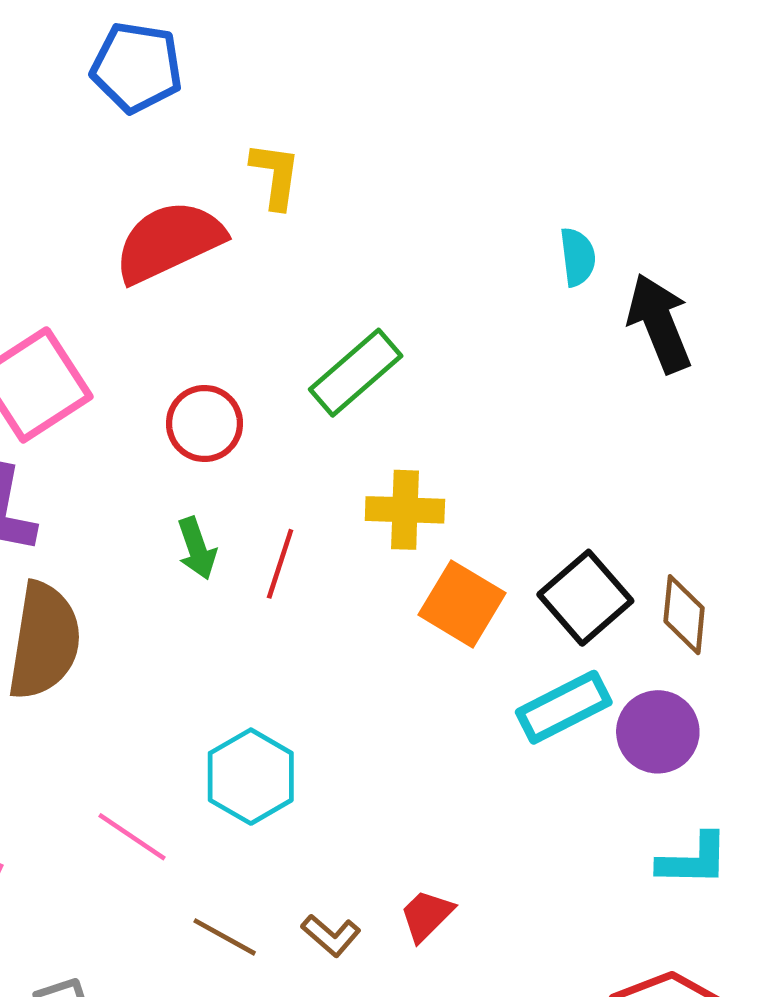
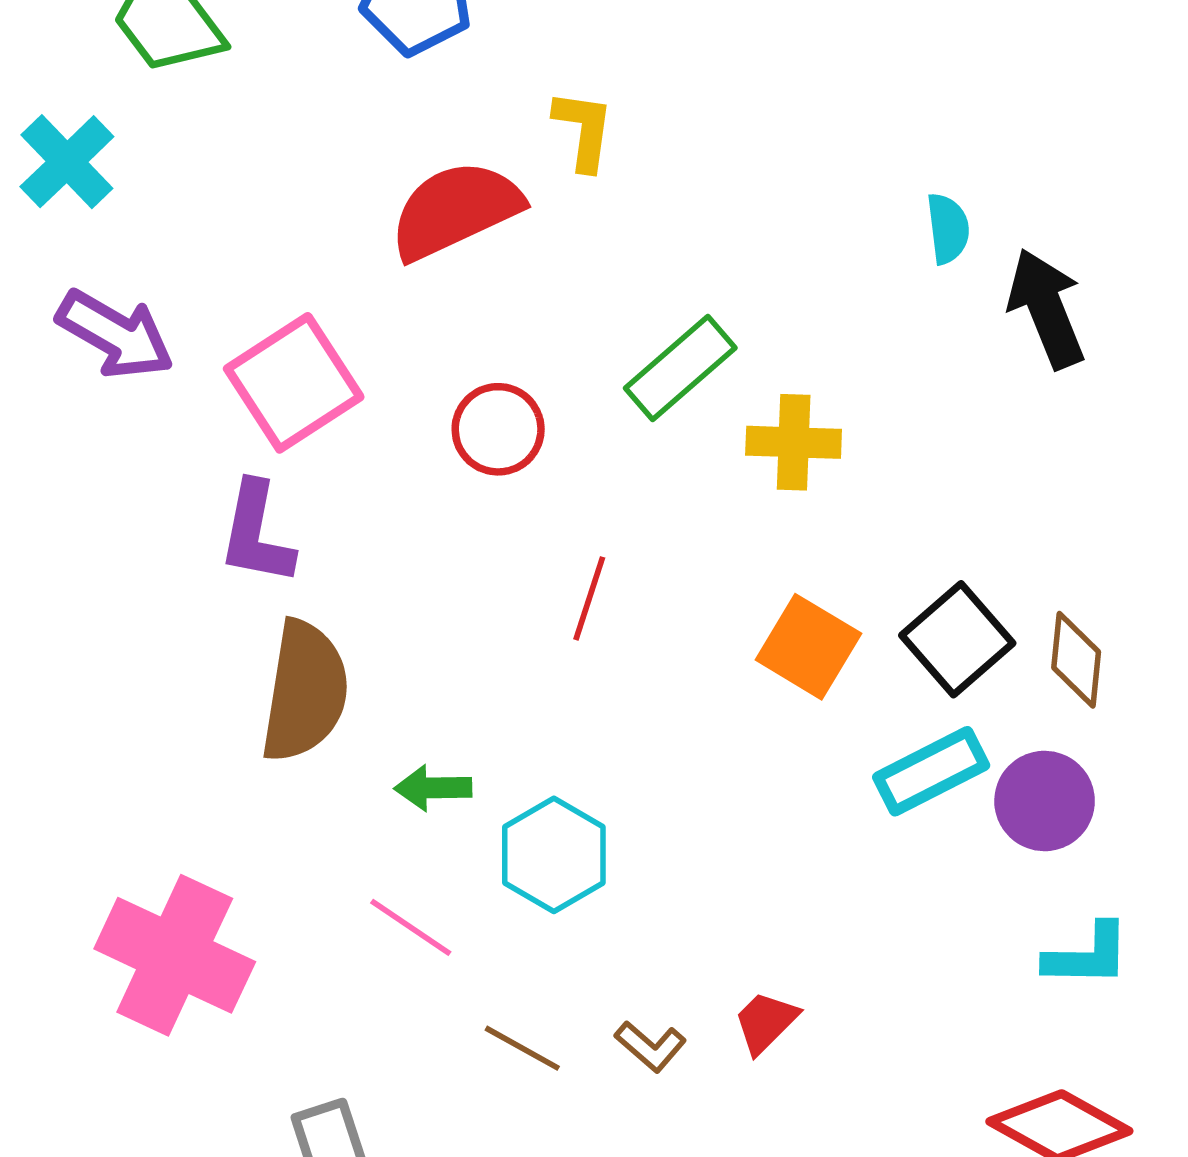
yellow cross: (405, 510) -> (794, 442), moved
green arrow: (197, 548) -> (433, 788), moved, turned 108

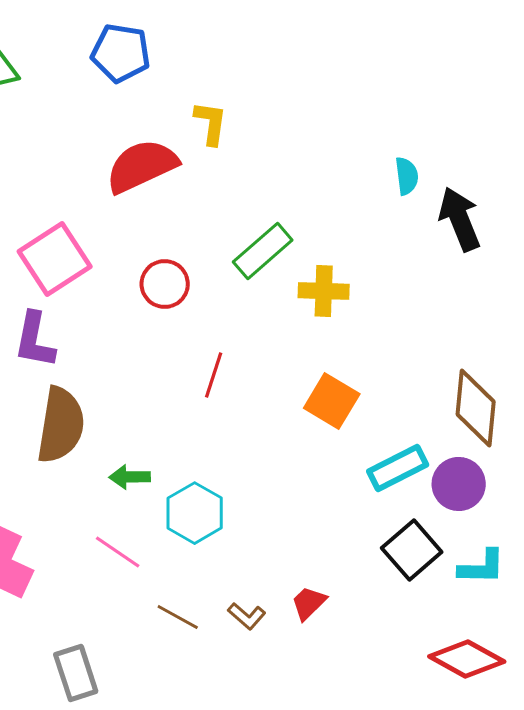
black square: (957, 639) -> (412, 550), moved
brown diamond: (1076, 660) -> (476, 408), size x1.5

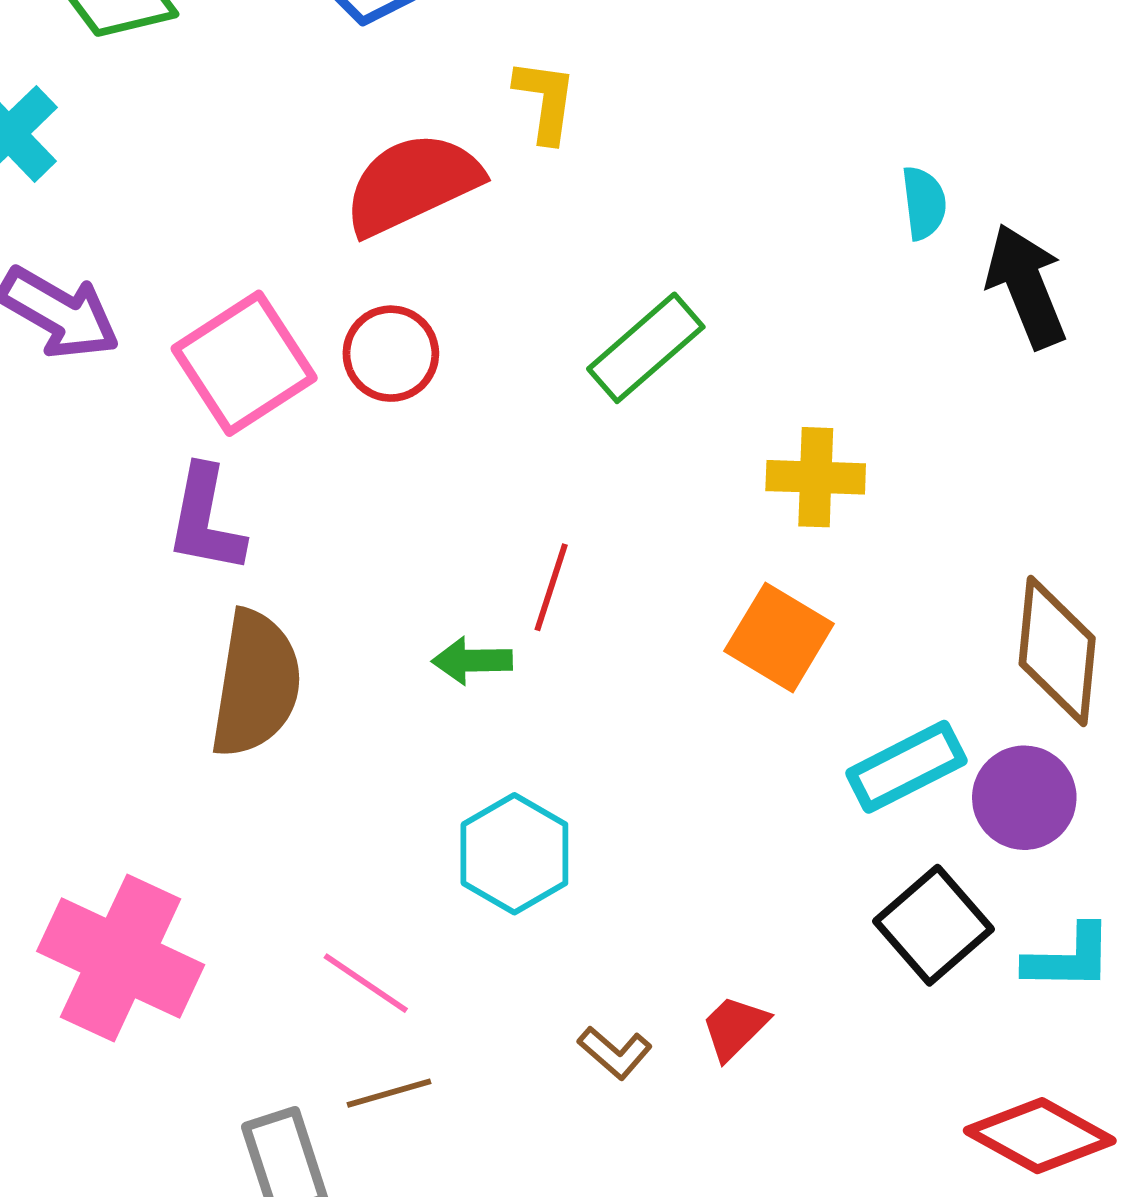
red circle: (165, 284) -> (391, 354), moved
yellow cross: (324, 291) -> (816, 477), moved
green arrow: (130, 477) -> (472, 661), moved
pink line: (118, 552) -> (366, 983), moved
brown line: (178, 617) -> (389, 1093), moved, turned -45

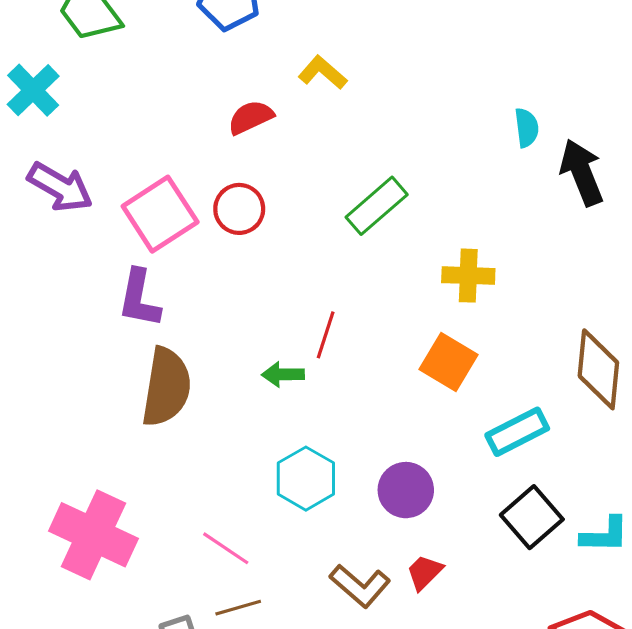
yellow L-shape: (545, 101) -> (323, 73), turned -57
red semicircle: (412, 184) -> (251, 117), size x0.6
purple circle: (1024, 798) -> (406, 490), moved
brown L-shape: (615, 1053) -> (360, 586), size x1.5

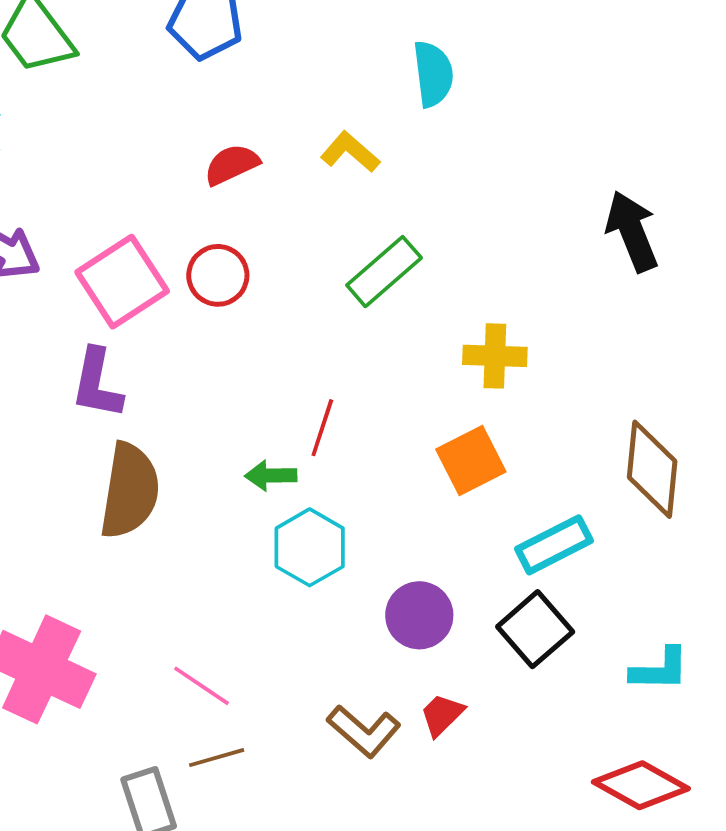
yellow L-shape: (323, 73) -> (350, 152), moved
cyan semicircle: (527, 128) -> (433, 74), moved, size x1.4
orange square: (449, 362) -> (471, 460), turned 32
cyan hexagon: (306, 479) -> (310, 547), moved
black square: (532, 517) -> (535, 629), moved

